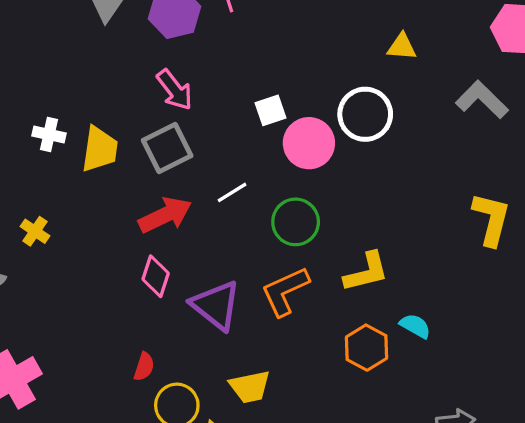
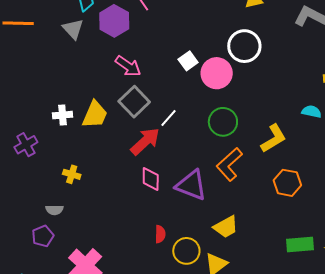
yellow trapezoid: (100, 149) -> (95, 115), turned 32
white line: (232, 192) -> (169, 118), moved
cyan semicircle: (415, 326) -> (312, 112), moved

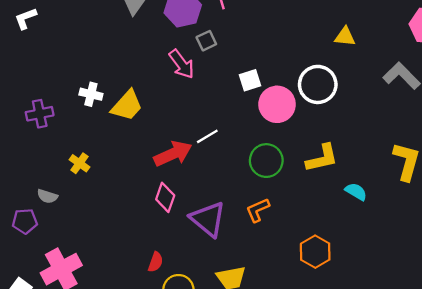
gray square: (134, 102) -> (206, 41), moved, size x0.6
cyan semicircle: (312, 112) -> (356, 192), moved
yellow L-shape: (274, 138) -> (322, 158), moved
orange L-shape: (229, 164) -> (258, 210), size x0.7

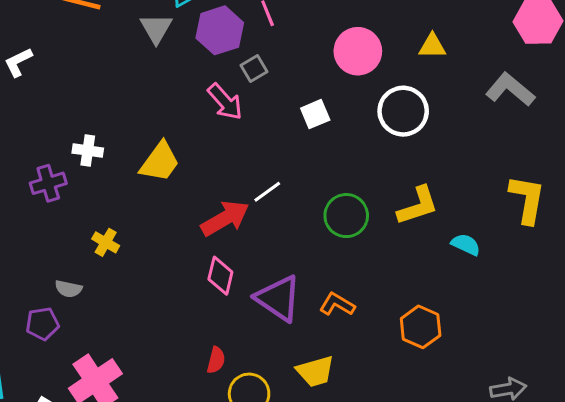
white cross: (91, 94) -> (88, 151), moved
pink circle: (277, 104) -> (358, 51), moved
orange L-shape: (258, 210) -> (337, 304), moved, turned 60

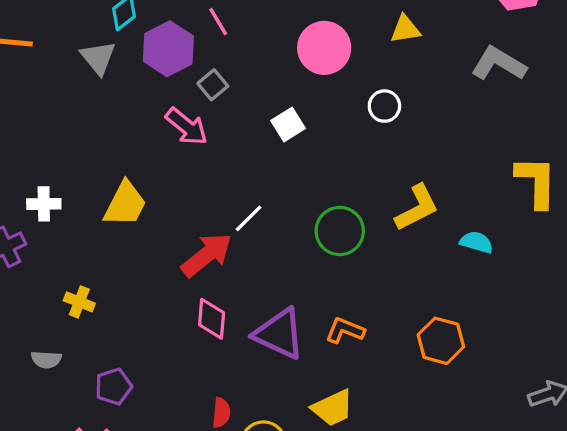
white circle: (403, 111) -> (384, 106), size x0.6
purple pentagon: (42, 324) -> (113, 387), moved

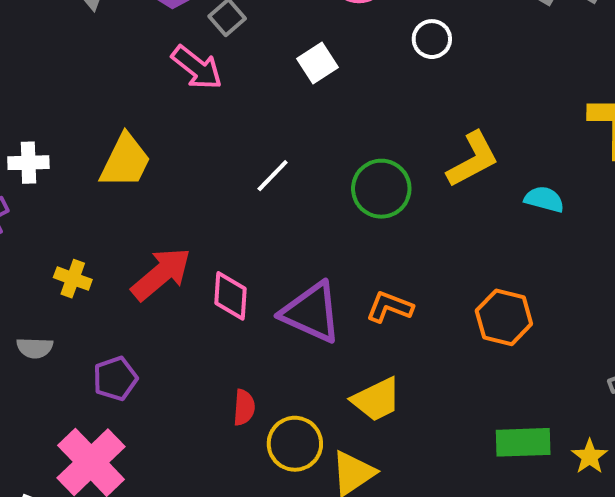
red arrow: (207, 255) -> (161, 274), moved

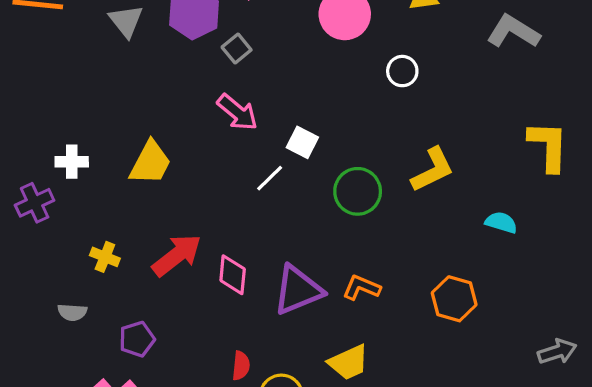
white square: (318, 63) -> (302, 142), moved, turned -32
pink arrow: (197, 67) -> (237, 112), moved
cyan semicircle: (544, 199) -> (501, 222), moved
purple triangle: (311, 312) -> (298, 290), turned -48

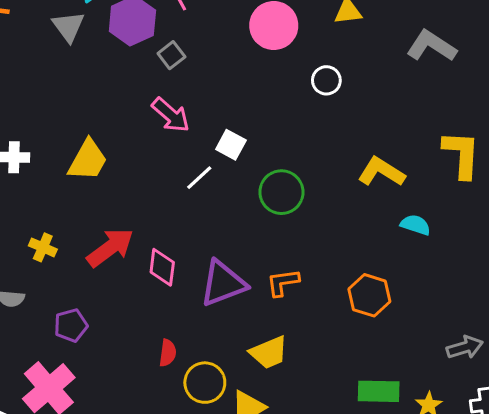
yellow L-shape: (433, 170) -> (381, 172), moved, turned -123
orange L-shape: (361, 288) -> (283, 283), turned -32

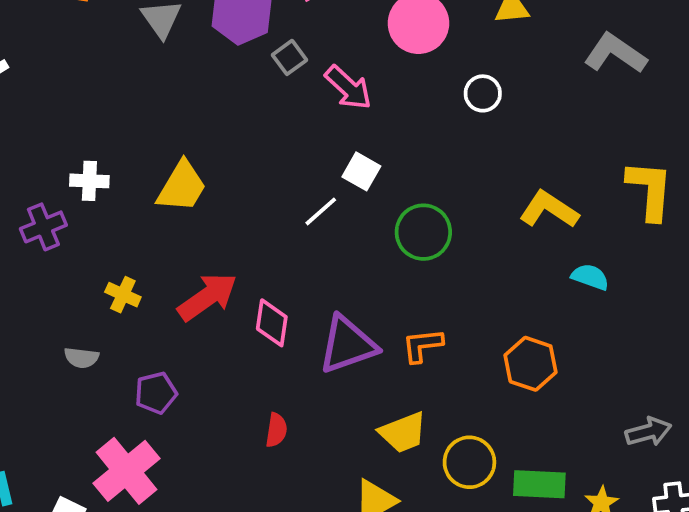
pink arrow: (171, 115) -> (348, 88), moved
yellow circle: (205, 383) -> (469, 462), moved

